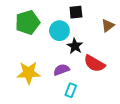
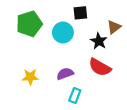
black star: (75, 46) -> (99, 41), moved
yellow star: (29, 73) -> (30, 77), size x0.7

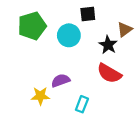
purple semicircle: (65, 74) -> (61, 80), moved
yellow star: (30, 77) -> (40, 96), moved

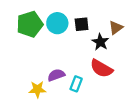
black square: (88, 14) -> (82, 24), moved
cyan circle: (69, 35) -> (57, 23), moved
cyan rectangle: (82, 104) -> (76, 84), moved

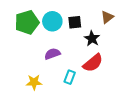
brown triangle: (116, 28) -> (107, 17), moved
red semicircle: (101, 68) -> (93, 63), turned -70
purple semicircle: (56, 75) -> (52, 54), moved

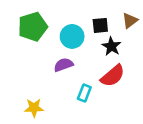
cyan circle: (52, 21) -> (72, 36), moved
black square: (75, 22) -> (100, 25), moved
yellow star: (34, 82) -> (34, 108), moved

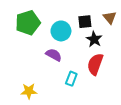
brown triangle: (130, 20) -> (110, 17), turned -32
purple semicircle: (63, 65) -> (54, 55), turned 49
red semicircle: (113, 76) -> (95, 64), turned 150

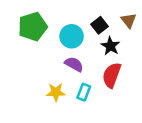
black square: (85, 22) -> (100, 25), turned -32
purple semicircle: (54, 55) -> (74, 64), moved
yellow star: (29, 91) -> (56, 92), moved

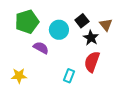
brown triangle: (129, 20) -> (106, 25), moved
purple semicircle: (74, 64) -> (41, 48), moved
yellow star: (56, 92) -> (19, 76), moved

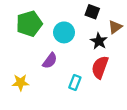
black square: (82, 21) -> (92, 12), moved, turned -32
brown triangle: (106, 25) -> (115, 27), turned 32
purple semicircle: (41, 48) -> (50, 61), moved, turned 98

